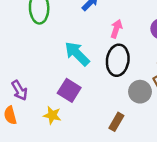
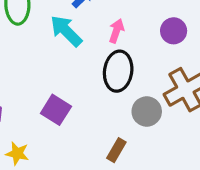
cyan arrow: (77, 54) -> (66, 31), moved
yellow star: (52, 115) -> (17, 153), moved

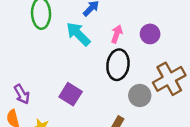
purple circle: (174, 31) -> (150, 34), moved

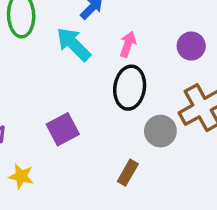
purple circle: (150, 34) -> (191, 46), moved
purple square: (71, 94) -> (63, 129), turned 30

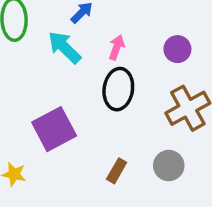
purple square: (63, 129) -> (54, 129), size x1.4
gray circle: (160, 131) -> (169, 166), moved

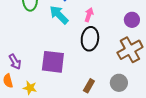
purple circle: (177, 49) -> (132, 20), moved
purple square: (54, 129) -> (53, 62), turned 35

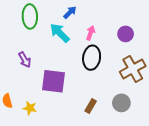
purple circle: (132, 20) -> (126, 34), moved
purple arrow: (15, 62) -> (25, 60), moved

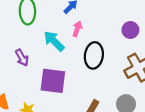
cyan arrow: (60, 33) -> (54, 41), moved
pink arrow: (91, 33) -> (77, 29), moved

